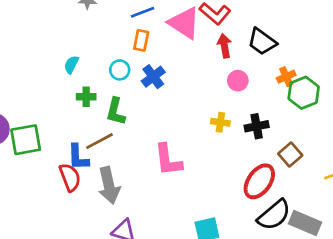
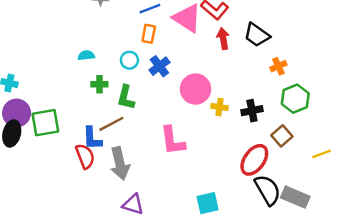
cyan semicircle: (71, 65) -> (86, 55), turned 56
pink circle: (238, 81) -> (195, 89), moved, size x1.6
green hexagon: (304, 93) -> (295, 99), moved
black semicircle: (274, 215) -> (268, 190), turned -80

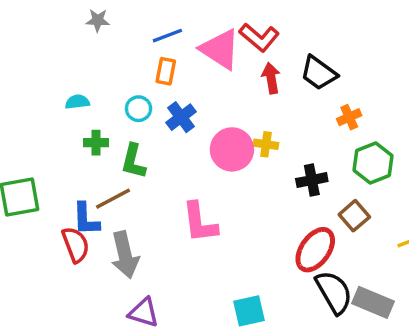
yellow cross: (220, 107) -> (266, 144), moved

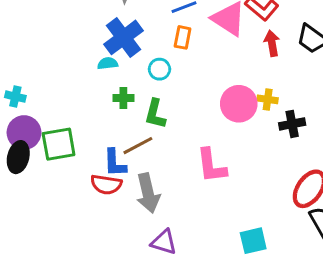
blue cross: (181, 117) -> (123, 37), moved, size x1.5
black cross: (312, 180) -> (292, 124), moved
red semicircle: (76, 245) -> (106, 184), turned 120

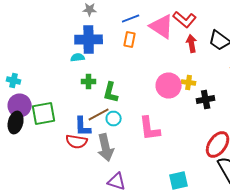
blue cross: (123, 37) -> (89, 40), turned 36
cyan circle: (159, 69) -> (114, 118), moved

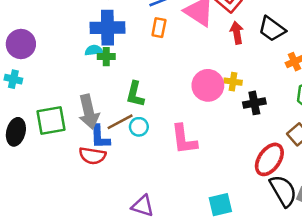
green cross: (89, 82) -> (106, 57), moved
purple circle: (20, 106) -> (21, 44), moved
gray arrow: (106, 148) -> (89, 112), moved

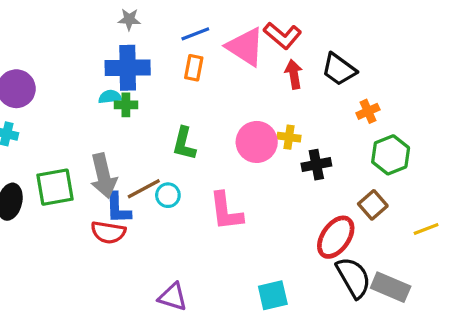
green L-shape: (135, 94) -> (184, 144), moved

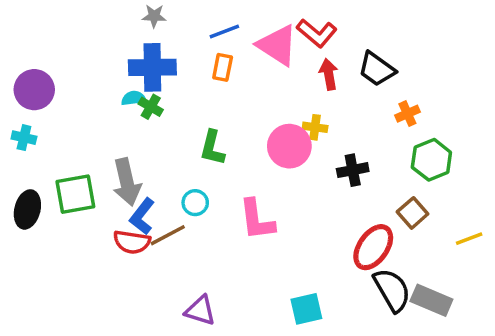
green cross: (126, 105) -> (151, 107), turned 30
yellow cross: (289, 137) -> (315, 127), moved
brown line: (144, 189) -> (168, 235), moved
blue L-shape: (118, 208) -> (142, 216), turned 40

